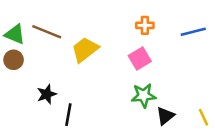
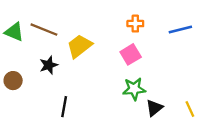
brown circle: (14, 60) -> (13, 81), moved
black star: (47, 94) -> (49, 65), moved

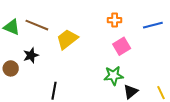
pink square: (131, 54) -> (122, 46), moved
black star: (49, 65) -> (31, 55), moved

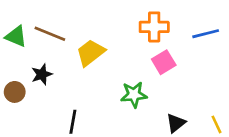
orange cross: (115, 20) -> (154, 27), size x1.5
green star: (114, 76) -> (134, 95), moved

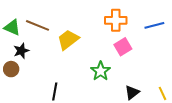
black star: (42, 74) -> (21, 51), moved
green star: (134, 95) -> (101, 71), turned -30

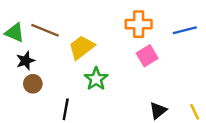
brown circle: (11, 69) -> (33, 84), moved
green star: (101, 71) -> (96, 79), moved

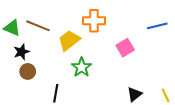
orange cross: (139, 24) -> (94, 21), moved

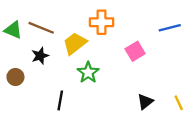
black star: (21, 52) -> (40, 56), moved
brown circle: (28, 71) -> (15, 77), moved

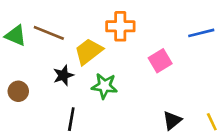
black star: (40, 56) -> (63, 75), moved
green star: (88, 73) -> (104, 86), turned -30

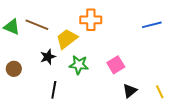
pink square: (160, 61) -> (116, 65), moved

